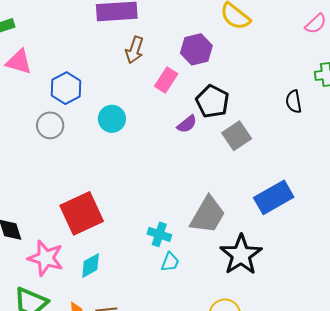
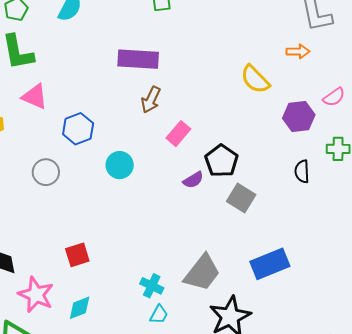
purple hexagon: (196, 49) -> (299, 117), moved
gray circle: (50, 125) -> (46, 172), moved
gray square: (237, 136) -> (241, 198), turned -32
red square: (82, 213) -> (77, 255), size x0.6

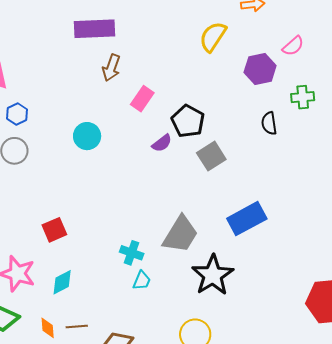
yellow semicircle: (255, 79) -> (213, 37), turned 84
blue hexagon: (78, 129) -> (17, 114), moved, size x0.7
gray square: (241, 198) -> (211, 156), turned 32

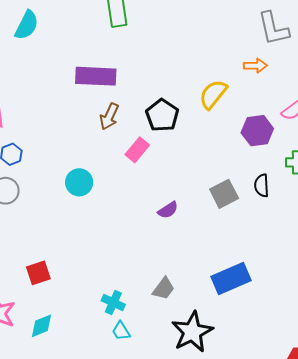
black pentagon: (188, 121) -> (162, 115), moved
purple semicircle: (162, 143) -> (168, 210), moved
gray square: (211, 156) -> (224, 194), moved
gray trapezoid: (180, 234) -> (164, 289), size x0.6
cyan trapezoid: (142, 281) -> (121, 331), turned 120

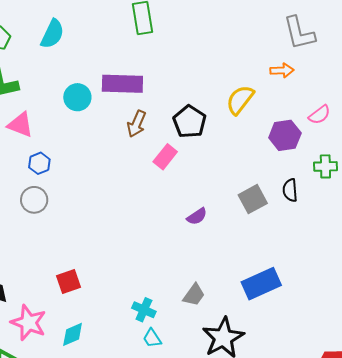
cyan circle: (79, 182) -> (77, 97), moved

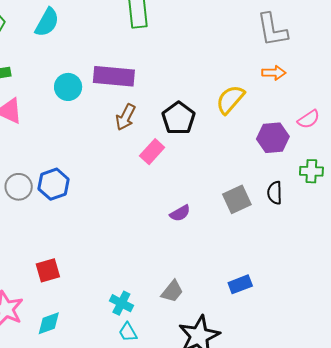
gray L-shape: (299, 33) -> (272, 30), moved
blue hexagon: (39, 163) -> (54, 184), moved, size x1.4
blue rectangle: (261, 284) -> (240, 284), size x0.6

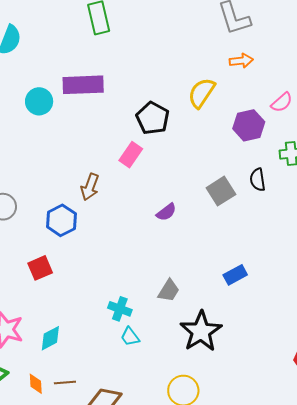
brown arrow: (126, 117) -> (90, 187), moved
blue hexagon: (54, 184) -> (61, 220), moved
red square: (48, 270) -> (40, 268), moved

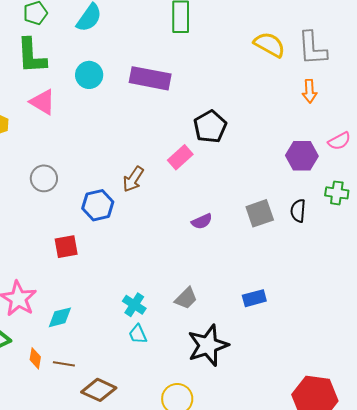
orange arrow: (241, 61) -> (310, 91), turned 80
yellow semicircle: (202, 93) -> (269, 45), moved, turned 72
cyan circle: (39, 101) -> (89, 75), moved

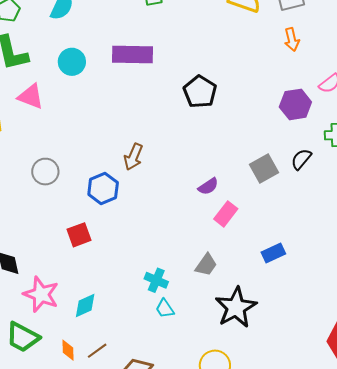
pink rectangle: (180, 157) -> (226, 214), moved
black semicircle: (298, 211) -> (301, 159), turned 45
brown line: (64, 364) -> (97, 351), turned -35

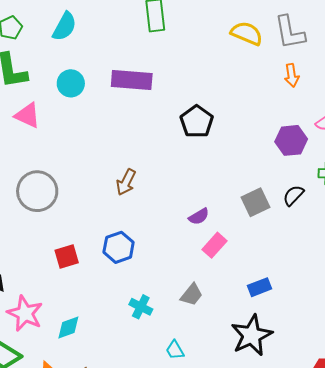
gray circle: (45, 172) -> (37, 191), size x1.5
blue hexagon: (103, 189) -> (119, 247), moved
black star: (236, 307) -> (252, 335), moved
cyan trapezoid: (165, 309) -> (175, 350), moved

